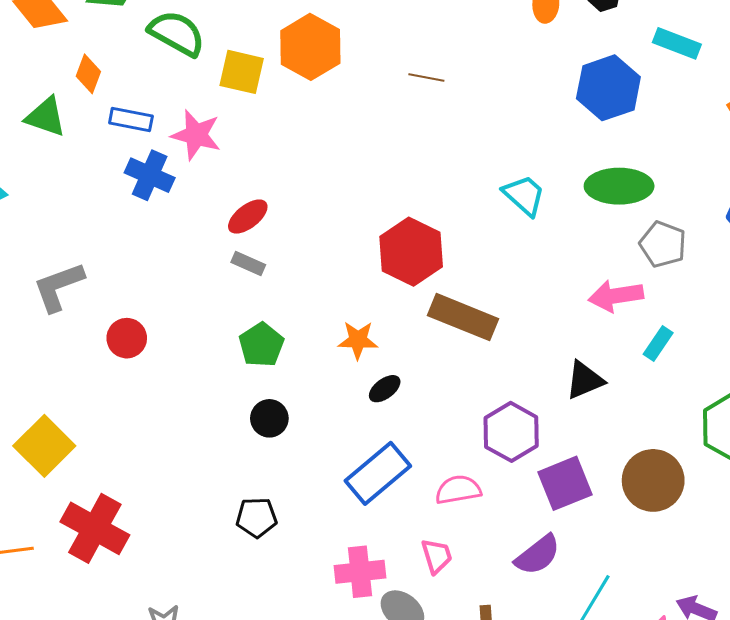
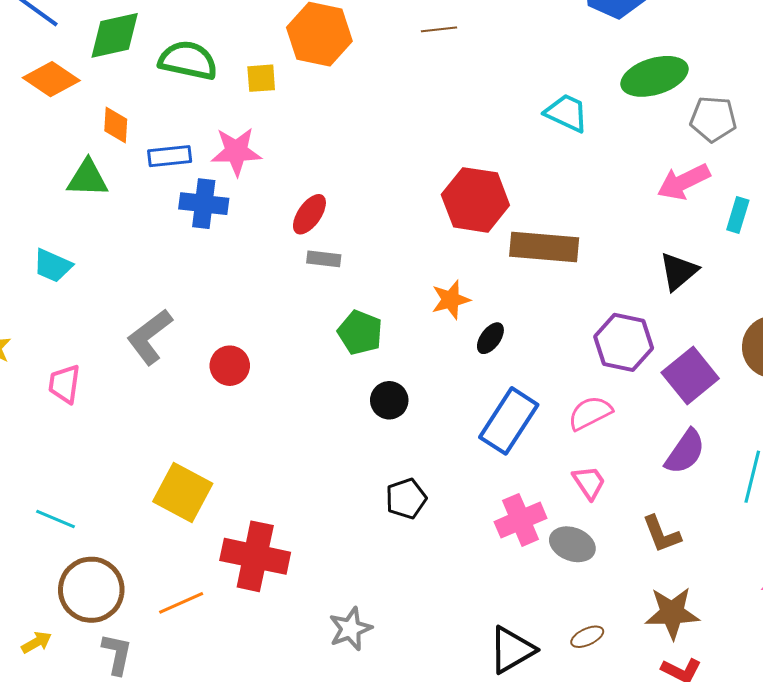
yellow square: (242, 72) -> (261, 78), size x0.7

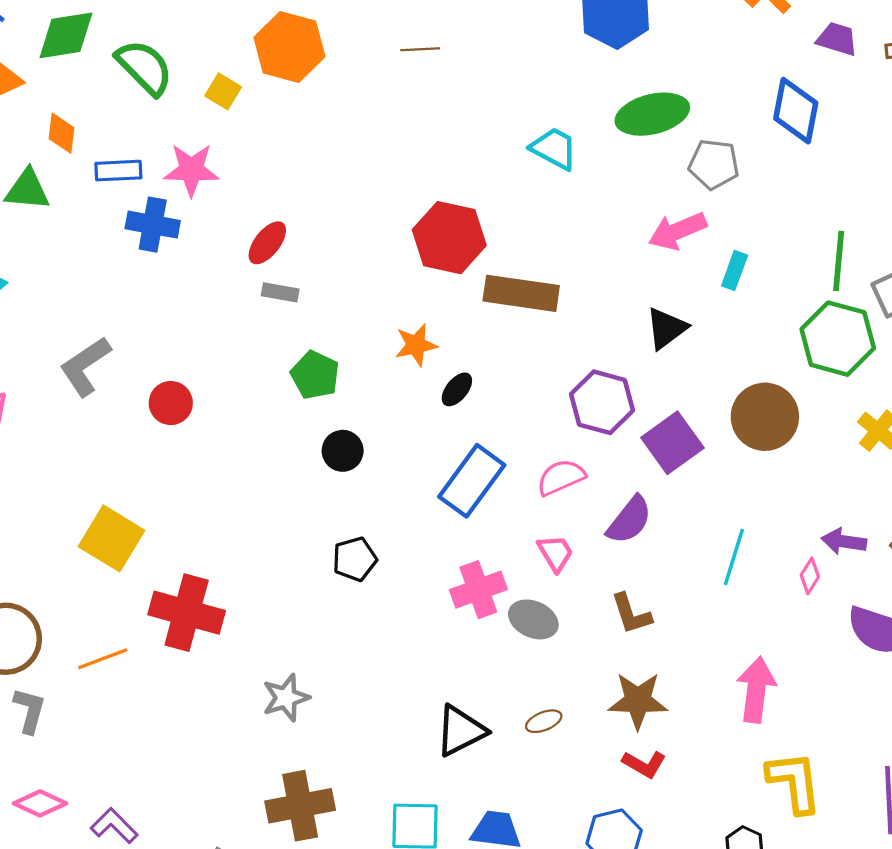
green semicircle: (188, 60) -> (144, 67), turned 30
yellow square: (261, 78) -> (223, 91), turned 32
purple semicircle: (685, 452) -> (629, 520), moved

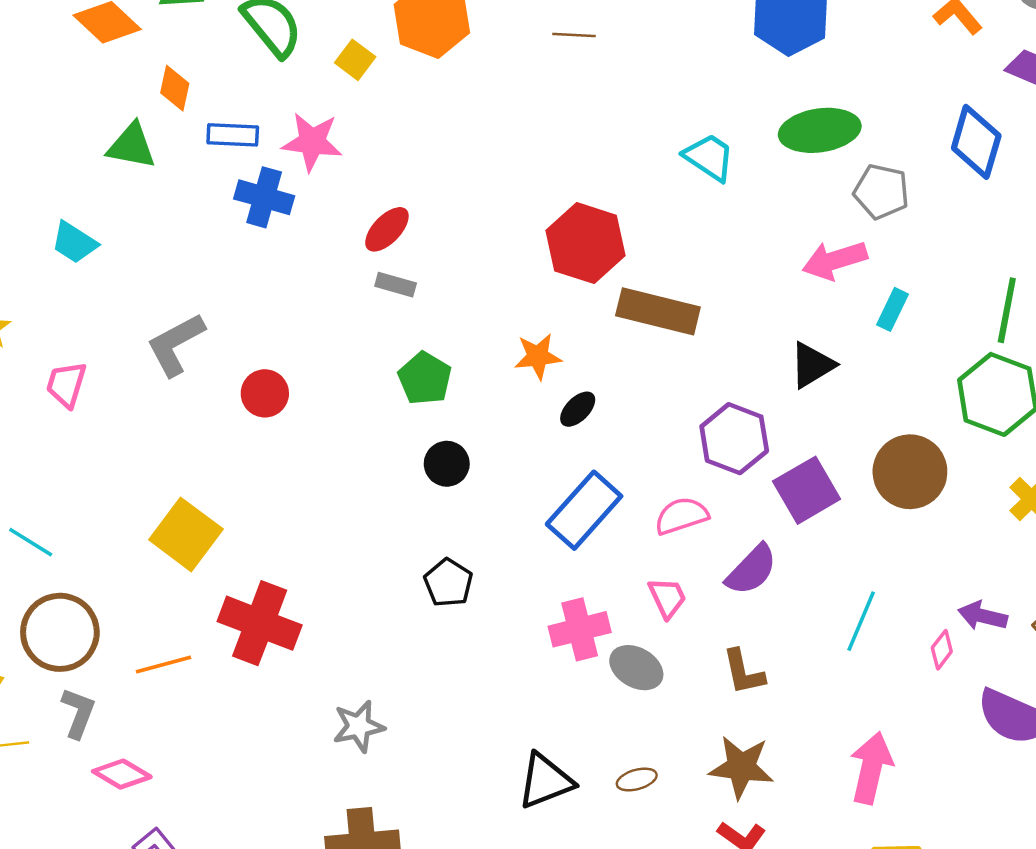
black pentagon: (355, 559) -> (448, 583), turned -30
pink diamond: (40, 803) -> (122, 774), moved

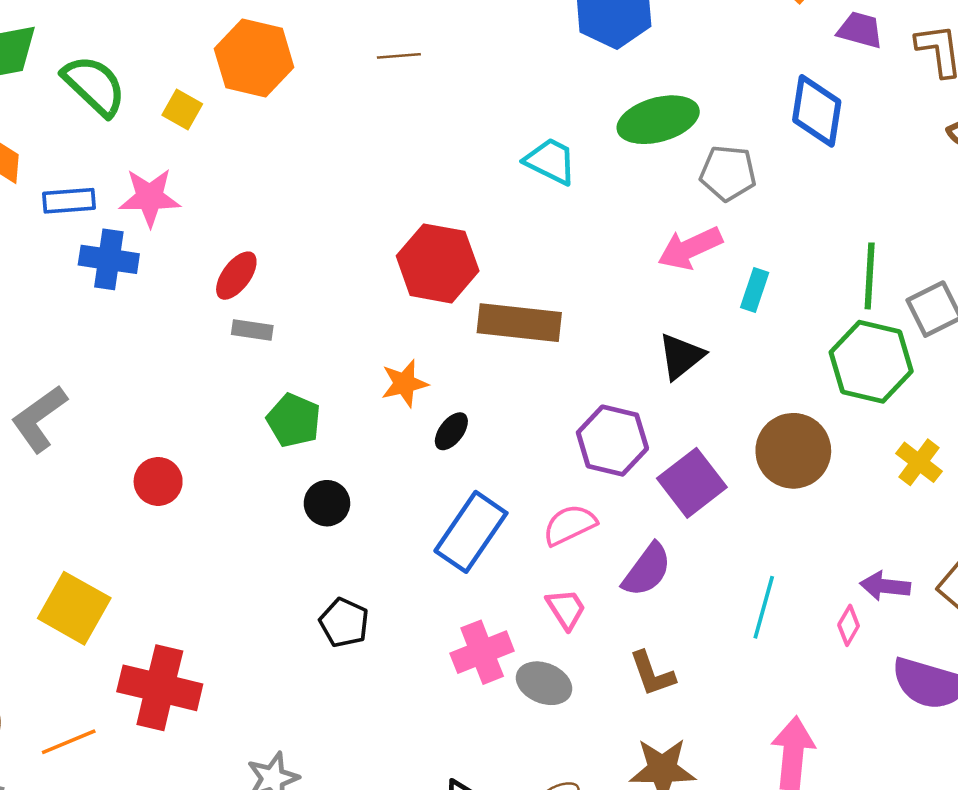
red circle: (265, 393) -> (158, 481), moved

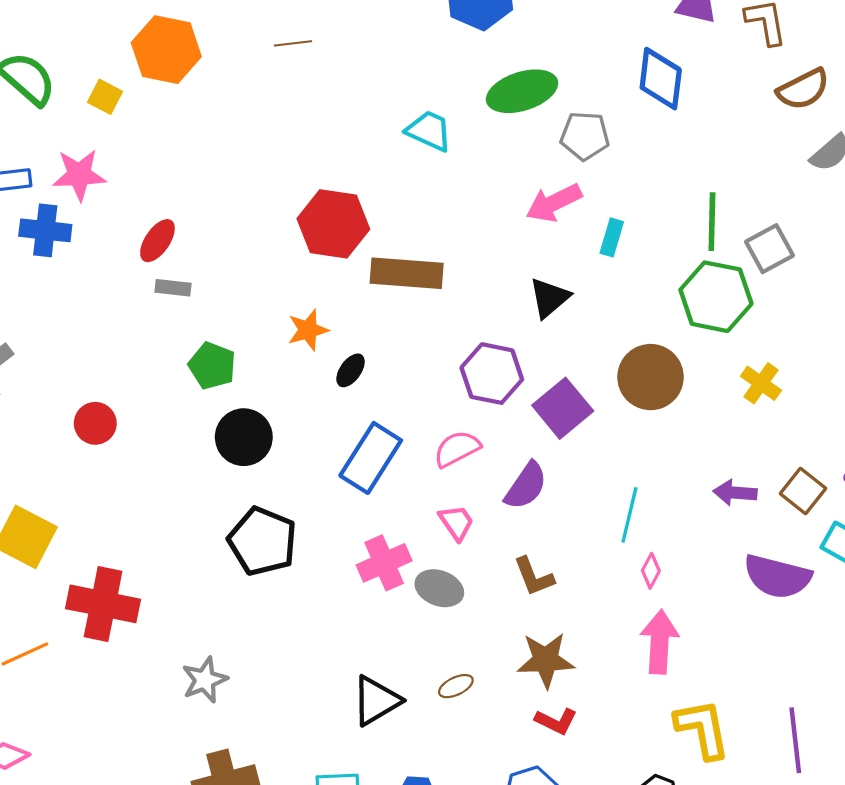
black circle: (327, 503) -> (244, 437), size x1.4
black pentagon: (344, 623) -> (262, 541), size x1.6
pink diamond: (849, 625) -> (651, 571), moved

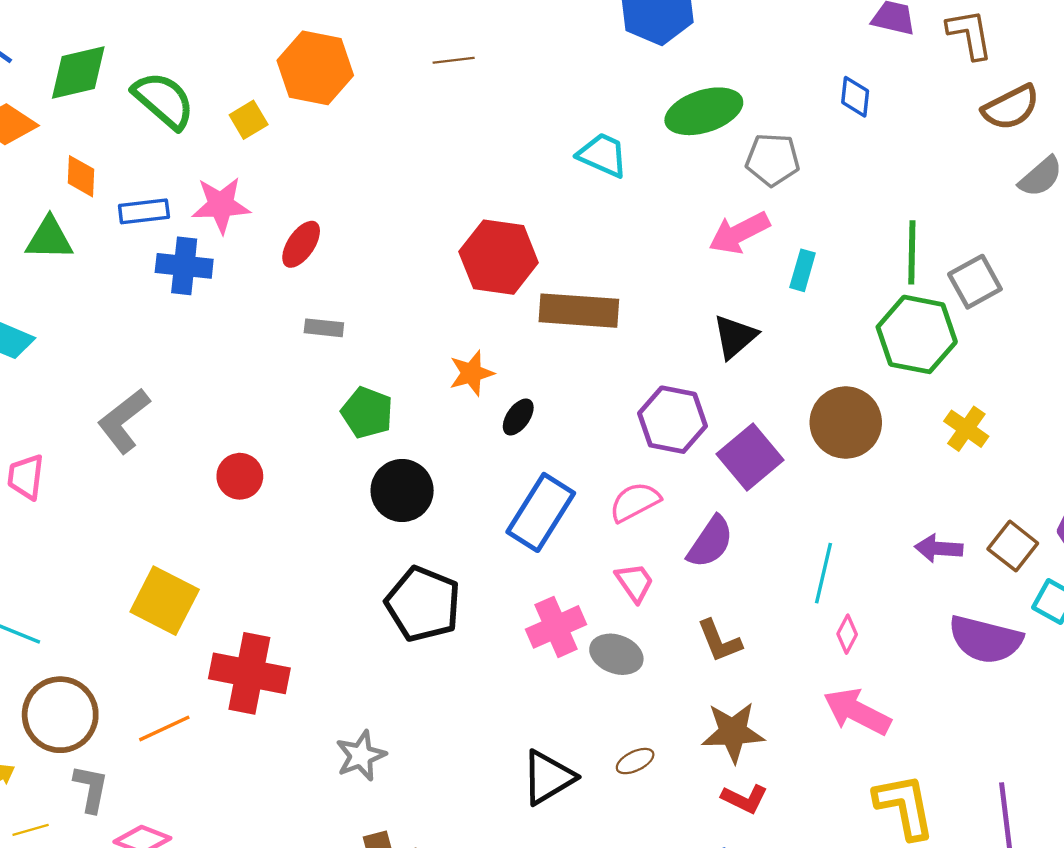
blue diamond: (661, 79) -> (855, 97), size x0.6
yellow square: (105, 97) -> (249, 120), turned 32
red ellipse: (157, 241) -> (301, 244), moved
pink arrow: (660, 642) -> (857, 712), turned -66

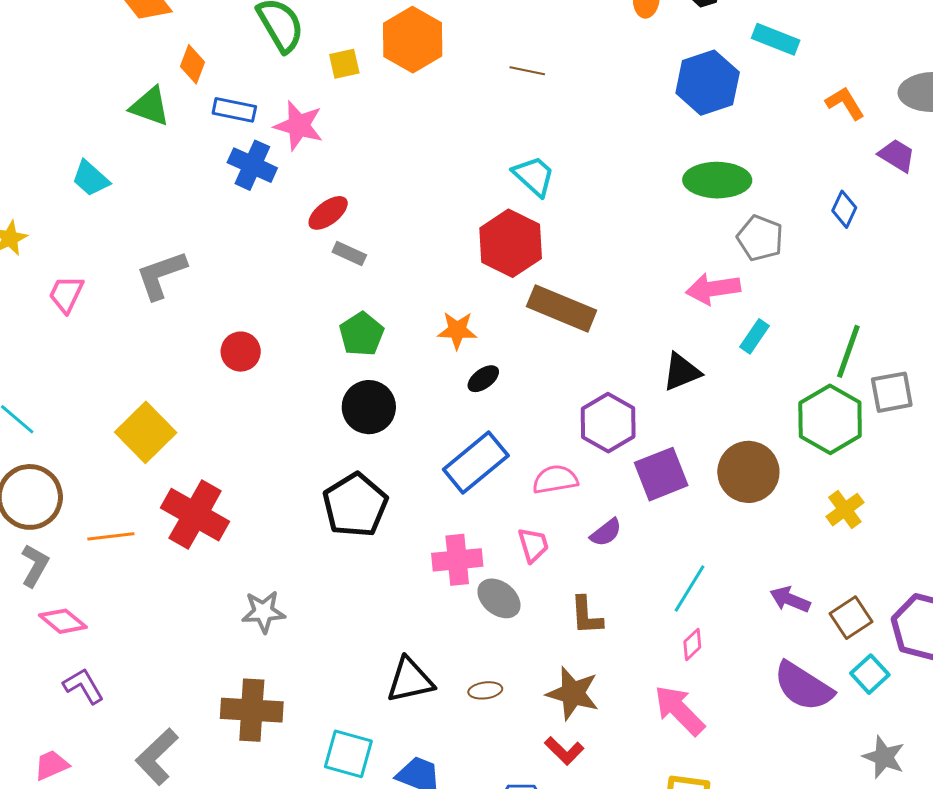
cyan trapezoid: (603, 155) -> (534, 176), moved
red ellipse: (301, 244) -> (328, 213), moved
purple semicircle: (710, 542) -> (606, 533), size x0.7

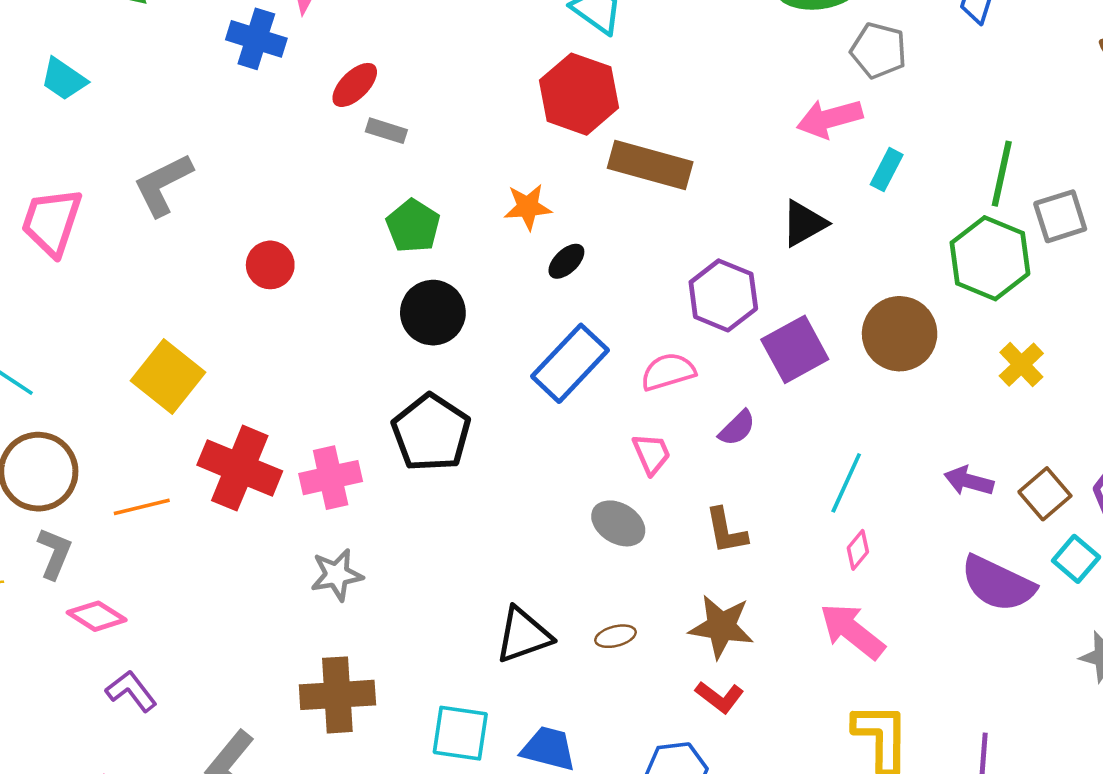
pink trapezoid: (66, 294) -> (52, 222), size x1.5
pink cross: (457, 560) -> (331, 478), moved

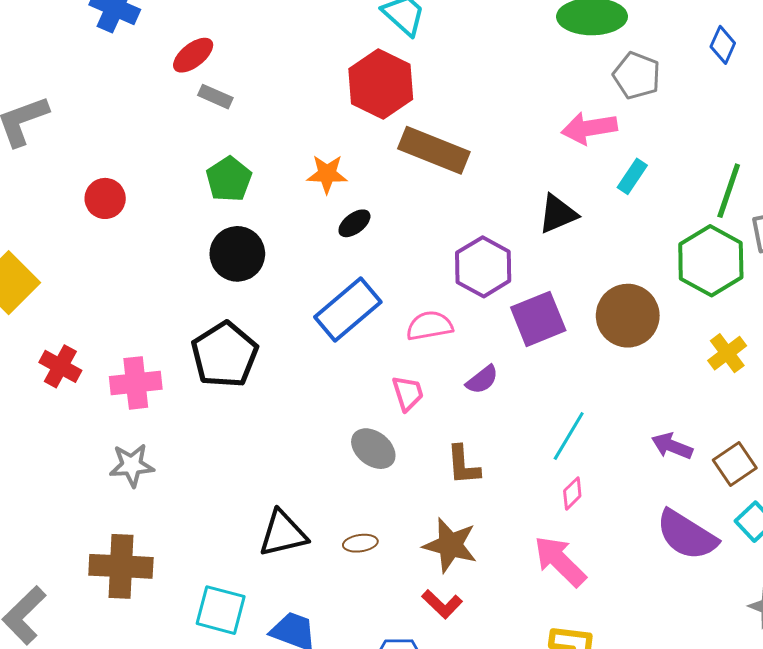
red cross: (240, 468) -> (60, 366), size x0.6

